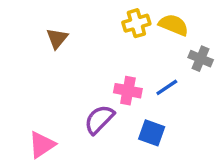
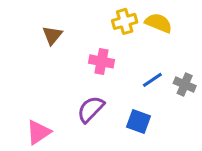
gray cross: (201, 59) -> (185, 85), moved
pink cross: (128, 91) -> (102, 61), moved

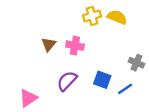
brown triangle: (52, 35) -> (49, 44), moved
blue line: (152, 80) -> (125, 89), moved
blue square: (138, 121) -> (102, 80), moved

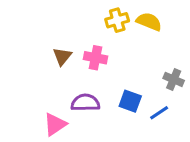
purple semicircle: (67, 81) -> (85, 103), turned 45
pink triangle: (28, 98) -> (55, 124), moved

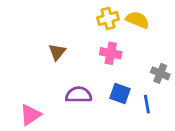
pink cross: (95, 58) -> (111, 53), moved
blue line: (159, 113) -> (147, 104), turned -66
pink triangle: (55, 124) -> (30, 115), moved

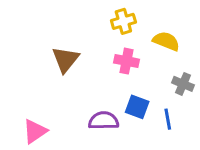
yellow semicircle: (137, 20) -> (166, 41), moved
brown triangle: (57, 52) -> (65, 60), size x1.4
purple semicircle: (79, 95) -> (104, 121), moved

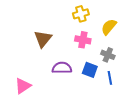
yellow semicircle: (166, 41) -> (109, 27), turned -72
gray cross: (183, 84) -> (108, 55), moved
purple semicircle: (104, 121) -> (62, 68), moved

